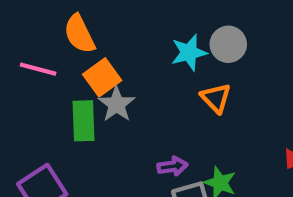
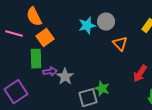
orange triangle: (216, 98) -> (120, 44), moved
gray star: (117, 104) -> (65, 77), moved
purple arrow: (172, 166) -> (50, 72), moved

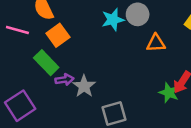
orange triangle: (120, 44) -> (156, 43), turned -49
green rectangle: (36, 59) -> (46, 63), turned -42
green star: (102, 89) -> (169, 93), moved

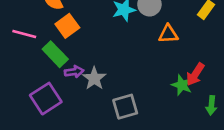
pink line: (17, 30) -> (24, 34), moved
purple square: (20, 106) -> (46, 99), moved

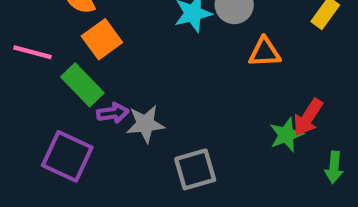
gray star: (94, 78) -> (145, 124), turned 30
green star: (182, 85) -> (286, 135), turned 30
purple square: (46, 99) -> (67, 156), turned -32

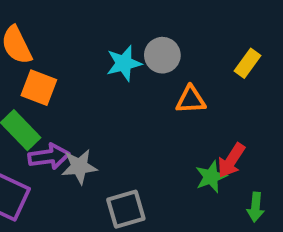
orange square: (102, 39) -> (39, 88), turned -33
purple arrow: (113, 113) -> (49, 156), size x1.4

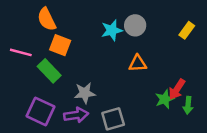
orange triangle: (191, 100) -> (138, 63), moved
purple arrow: (49, 156) -> (76, 115), moved
green arrow: (256, 207) -> (188, 105), moved

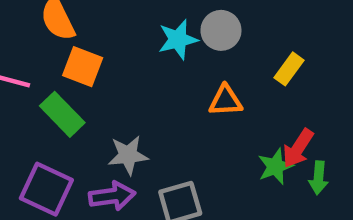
yellow rectangle: (187, 30) -> (289, 69), moved

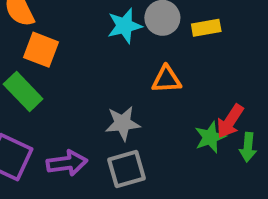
yellow rectangle: (289, 69) -> (206, 28), moved, turned 44
gray star: (128, 155) -> (123, 123), moved

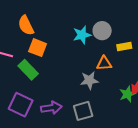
yellow rectangle: (206, 28) -> (124, 46), moved
gray star: (123, 123) -> (89, 80), moved

